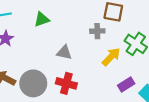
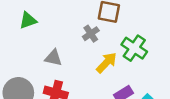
gray cross: (97, 31) -> (91, 34), turned -32

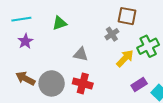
green cross: (134, 48) -> (148, 46), turned 30

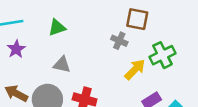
gray cross: (112, 34) -> (119, 41), turned -32
gray triangle: (81, 54) -> (62, 65), moved

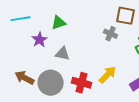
purple star: (16, 49) -> (40, 40), moved
yellow arrow: (135, 69) -> (108, 75), moved

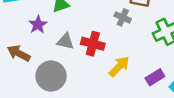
brown arrow: (25, 78) -> (19, 53), moved
red cross: (82, 83) -> (93, 44), moved

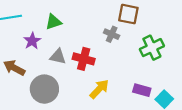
yellow arrow: (119, 66) -> (99, 89), moved
purple rectangle: (155, 77) -> (142, 90), turned 48

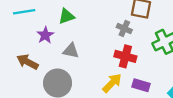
red cross: (84, 59) -> (125, 56), moved
purple rectangle: (142, 90) -> (141, 85), moved

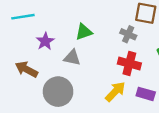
green triangle: (66, 16) -> (84, 32), moved

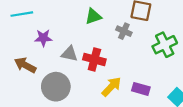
green triangle: (84, 32) -> (93, 16), moved
purple star: (45, 41) -> (43, 38), turned 30
red cross: (129, 64) -> (94, 59), moved

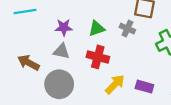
green triangle: (93, 16) -> (97, 29), moved
purple star: (43, 38) -> (64, 27), moved
gray triangle: (69, 54) -> (61, 51), moved

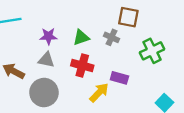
purple rectangle: (144, 87) -> (119, 78), moved

